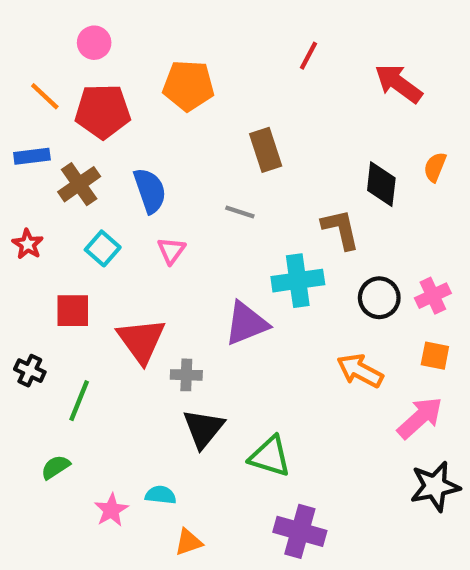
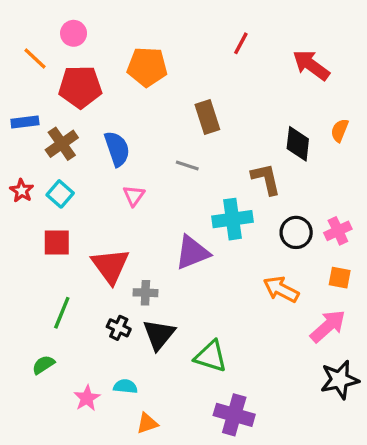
orange line: (45, 96) -> (35, 58), moved
cyan square: (103, 248) -> (60, 194), moved
black cross: (30, 371) -> (119, 328), moved

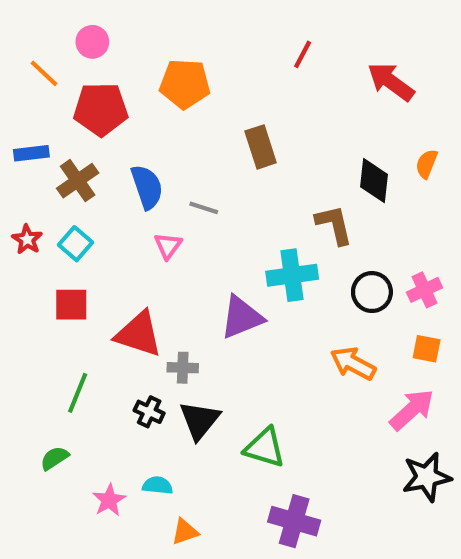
gray line: (187, 166) -> (204, 208), moved
red triangle: (110, 266) -> (139, 334), turned -36

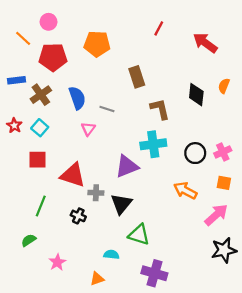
brown L-shape: (334, 225) -> (160, 109), moved
black triangle: (200, 420) -> (121, 204), moved
cyan semicircle: (158, 485) -> (111, 255), moved

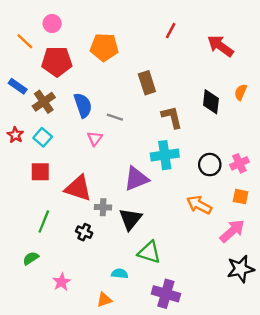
blue rectangle: (17, 80) -> (18, 86), turned 42

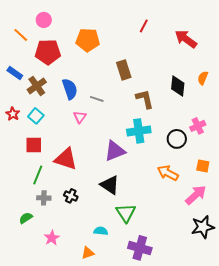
pink cross: (239, 163) -> (198, 126), moved
gray cross: (103, 207) -> (44, 198), moved
black triangle: (130, 219) -> (110, 185), turned -35
green line: (44, 221) -> (38, 175), moved
green triangle: (149, 252) -> (126, 213), turned 40

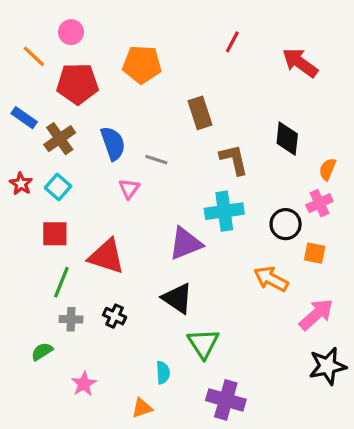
orange semicircle: (203, 78) -> (327, 169), moved
orange square: (203, 166) -> (315, 253), moved
cyan semicircle: (101, 231) -> (163, 373), turned 80

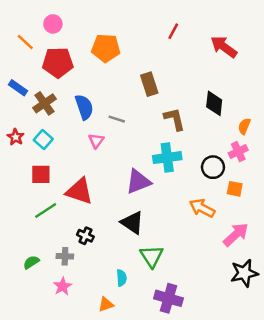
green line: (61, 282) -> (46, 210), turned 35
gray cross: (71, 319) -> (65, 256), moved

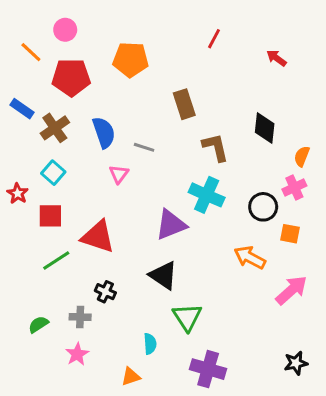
red arrow: (224, 47) -> (277, 58), size x0.6
red star: (16, 137) -> (18, 193), moved
cyan cross: (167, 158) -> (207, 195), turned 32
black star: (244, 273) -> (296, 363), moved, size x0.7

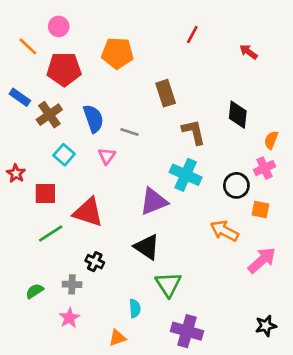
cyan square: (53, 173) -> (64, 155), moved

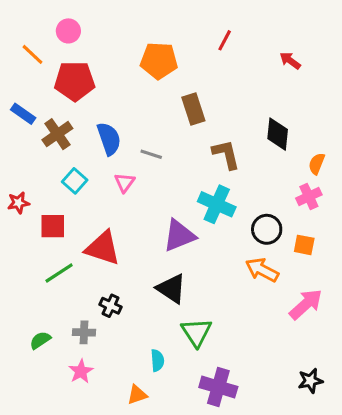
orange pentagon: (117, 53) -> (159, 61), moved
red star: (16, 173) -> (18, 203), turned 30
black circle: (236, 185) -> (267, 229), moved

